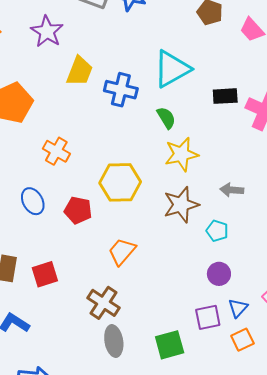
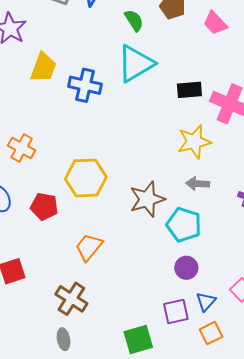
green semicircle: (166, 118) -> (134, 20), moved
yellow star: (181, 154) -> (194, 142), moved
cyan pentagon: (217, 231) -> (184, 225), size x1.6
gray ellipse: (114, 341) -> (64, 339), moved, size x0.7

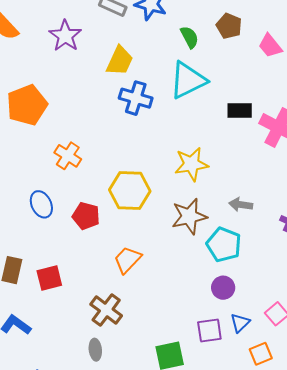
yellow trapezoid: (43, 67) -> (120, 61), moved
yellow star: (194, 142) -> (191, 164), moved
orange square: (211, 333) -> (261, 354), moved

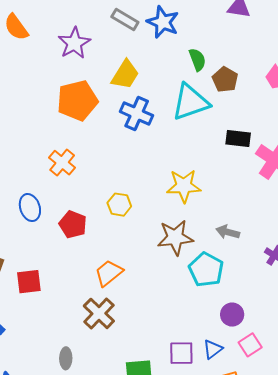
brown pentagon: (229, 26) -> (225, 79), moved
orange pentagon: (27, 105) -> (77, 100), moved
yellow hexagon: (130, 191) -> (119, 205), size x0.6
purple circle: (223, 288) -> (232, 315), moved
brown cross: (106, 310) -> (99, 313), moved

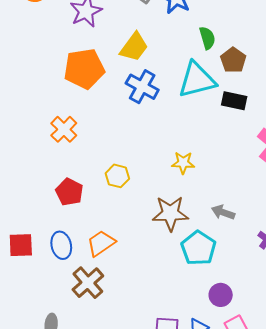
black rectangle: (238, 139) -> (234, 101), moved
yellow star: (184, 186) -> (183, 163), size x0.7
blue ellipse: (30, 208) -> (61, 245), moved

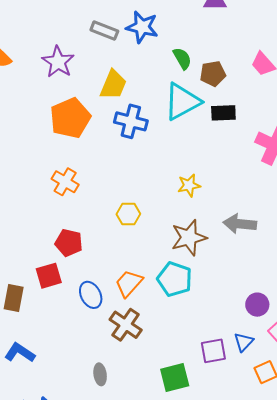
brown pentagon: (233, 60) -> (213, 74), turned -30
red pentagon: (69, 192) -> (69, 243), moved
gray arrow: (223, 212) -> (240, 224), size x1.4
red square: (21, 245) -> (49, 276), moved
cyan pentagon: (198, 248) -> (175, 279), moved

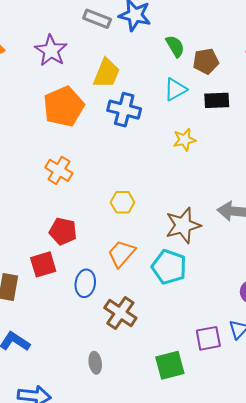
cyan triangle: (182, 102) -> (175, 89), size x0.6
yellow star: (189, 185) -> (185, 140), moved
orange trapezoid: (129, 283) -> (121, 254), moved
blue ellipse: (91, 295) -> (85, 283), turned 36

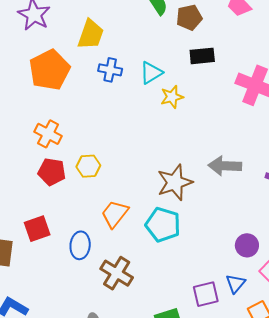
cyan triangle: (175, 89) -> (151, 73), moved
blue cross: (124, 110) -> (110, 70), size x0.7
yellow hexagon: (122, 202) -> (88, 166), moved
red pentagon: (63, 231) -> (52, 172), moved

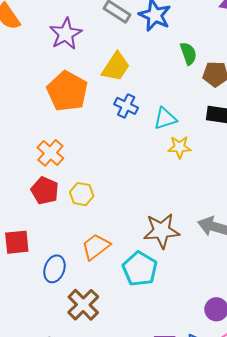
orange pentagon: (50, 70) -> (67, 91), turned -30

